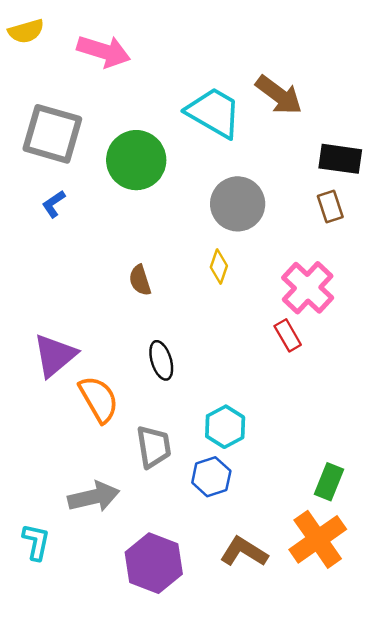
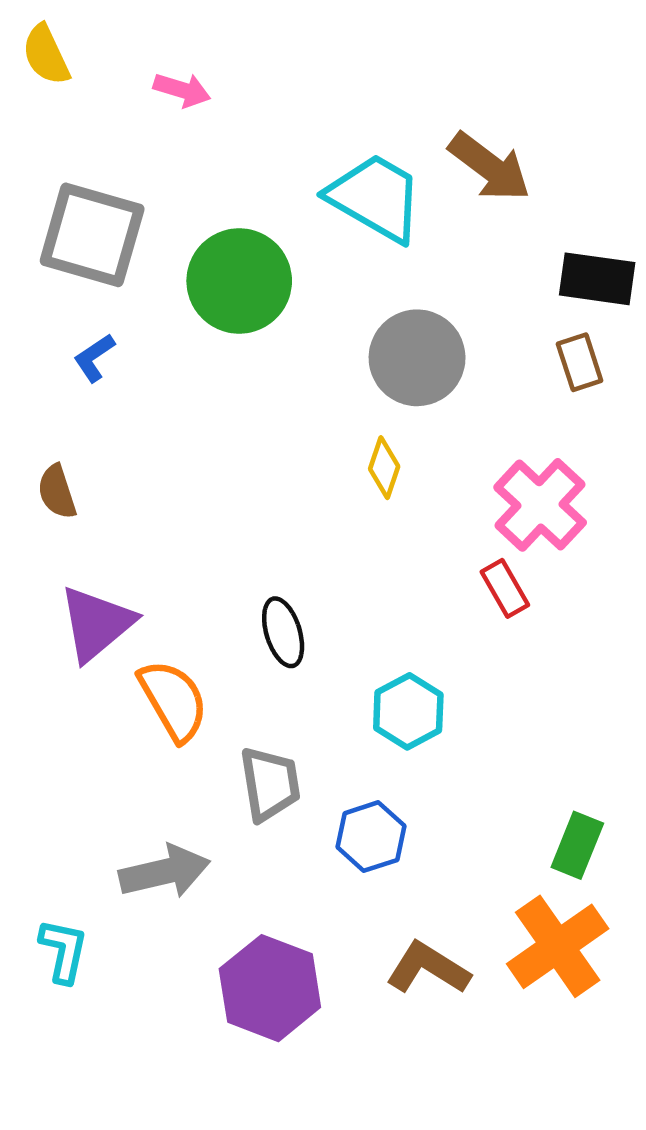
yellow semicircle: (26, 31) -> (46, 55), turned 81
pink arrow: (104, 51) -> (182, 90), size x0.6
brown semicircle: (140, 280) -> (57, 492), moved
cyan hexagon: (225, 427) -> (408, 711), moved

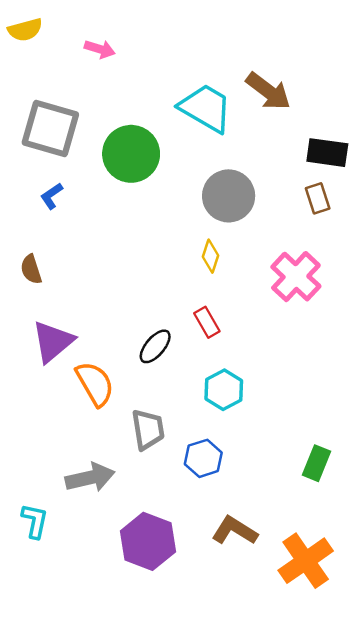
yellow semicircle: (46, 55) -> (25, 30), turned -80
red rectangle: (505, 588) -> (207, 322), moved
black ellipse: (283, 632) -> (155, 346), turned 57
orange cross: (558, 946) -> (306, 561), moved

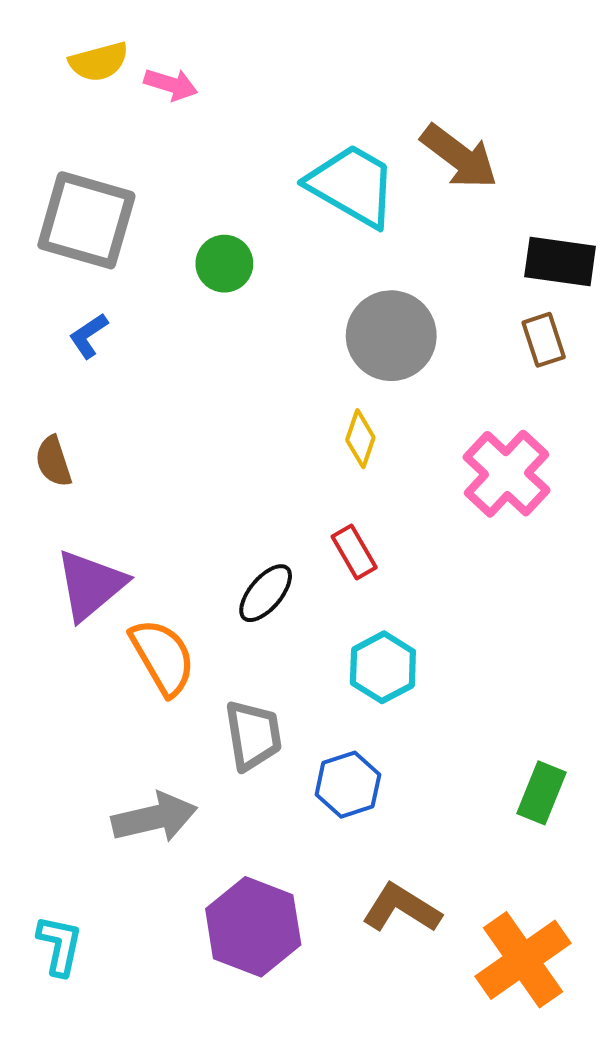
yellow semicircle: (25, 30) -> (99, 62), moved
green circle: (131, 154) -> (224, 264), size x0.6
cyan L-shape: (35, 521) -> (60, 945), moved

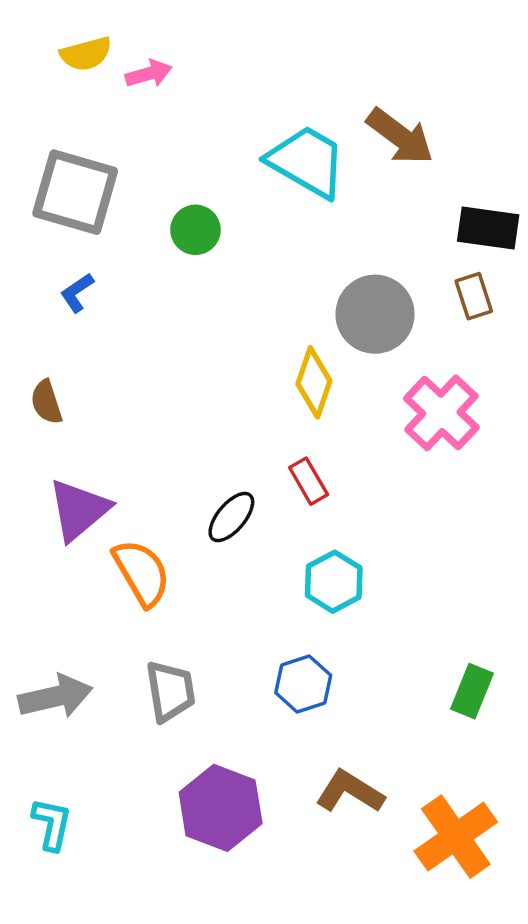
pink arrow: (171, 84) -> (149, 74), turned -33
gray circle: (391, 336) -> (375, 314), moved
yellow diamond: (360, 439) -> (314, 382), size x1.4
gray trapezoid: (253, 735) -> (170, 691), moved
gray arrow: (154, 818) -> (55, 697), moved

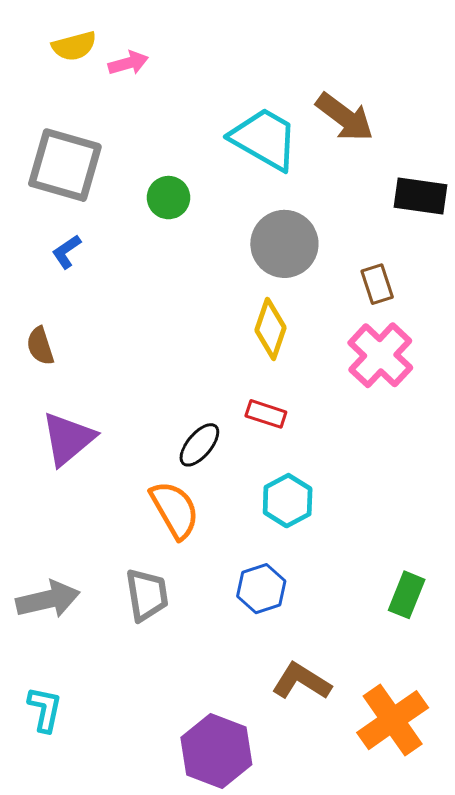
brown rectangle: (474, 296) -> (377, 284), moved
gray circle: (375, 314) -> (284, 244), moved
red rectangle: (309, 481) -> (266, 414), turned -42
orange semicircle: (142, 573) -> (175, 510), moved
purple hexagon: (221, 808) -> (216, 751), moved

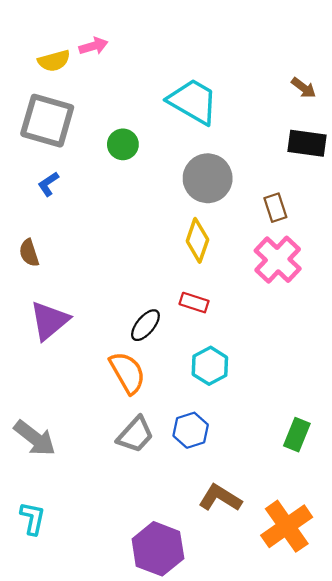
yellow semicircle: (74, 46) -> (54, 61), moved
brown arrow: (345, 117) -> (304, 88), moved, size x0.6
gray trapezoid: (147, 595) -> (135, 435), moved, turned 51
gray arrow: (48, 599) -> (35, 438), turned 51

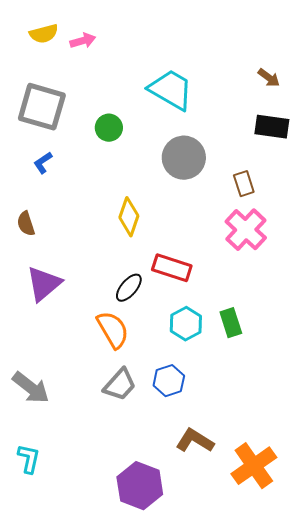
yellow semicircle: (54, 61) -> (44, 34), moved
yellow diamond: (197, 240) -> (129, 217), moved
red rectangle: (194, 303) -> (172, 268), size x1.5
green rectangle: (297, 435) -> (231, 323), moved, turned -40

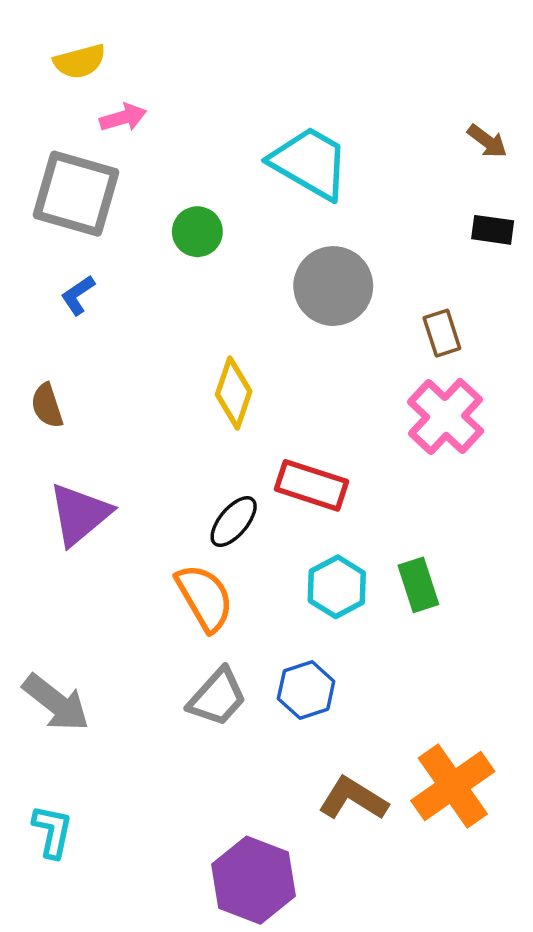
pink arrow: (83, 41) -> (123, 118), moved
black rectangle: (272, 127) -> (493, 230), size x0.7
orange cross: (254, 466) -> (453, 786), moved

